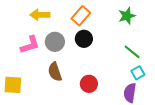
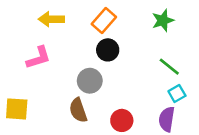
gray circle: (55, 42) -> (90, 81), moved
brown semicircle: (55, 72) -> (78, 110), moved
red circle: (89, 84) -> (122, 120), moved

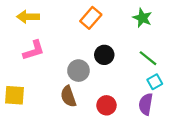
yellow arrow: (51, 19) -> (28, 17), moved
green star: (163, 20) -> (142, 18), turned -30
black circle: (108, 50) -> (104, 55), moved

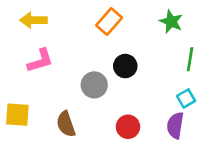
green line: (148, 58) -> (190, 59), moved, turned 60
brown semicircle: (68, 96) -> (66, 124), moved

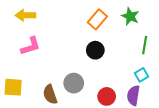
orange rectangle: (109, 21) -> (97, 19), moved
gray circle: (94, 85) -> (74, 83), moved
red circle: (128, 127) -> (107, 96), moved

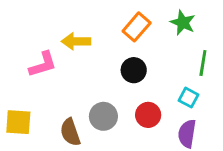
yellow arrow: (25, 15) -> (76, 41), moved
cyan square: (142, 75) -> (188, 98), moved, turned -32
red circle: (107, 96) -> (148, 115), moved

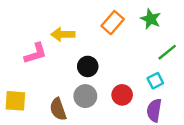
green line: (203, 63) -> (167, 52), turned 42
black circle: (134, 70) -> (88, 66), moved
cyan square: (188, 98) -> (155, 81), turned 35

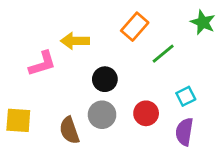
green star: (151, 19) -> (203, 22), moved
green line: (167, 52) -> (163, 54), moved

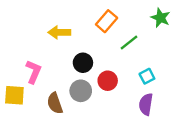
pink L-shape: (42, 64) -> (34, 72), moved, turned -50
red circle: (146, 113) -> (108, 81), moved

